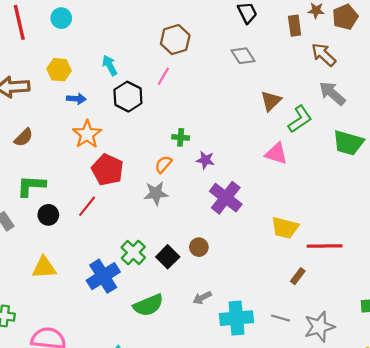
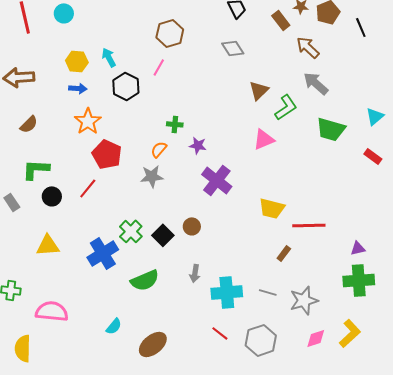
brown rectangle: (295, 26) -> (281, 20), turned -30
yellow hexagon: (59, 70) -> (77, 61), moved
pink triangle: (276, 154) -> (264, 139), turned -40
gray arrow: (202, 298) -> (195, 273), turned -54

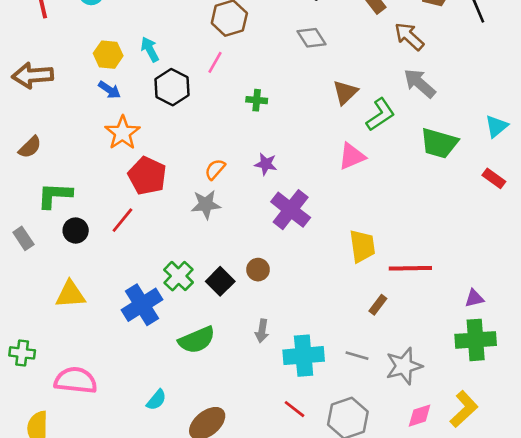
blue arrow: (78, 88) -> (109, 90), turned 30
brown semicircle: (29, 124) -> (30, 147), moved
green cross: (175, 124) -> (257, 100), moved
yellow trapezoid: (272, 208) -> (362, 246), turned -112

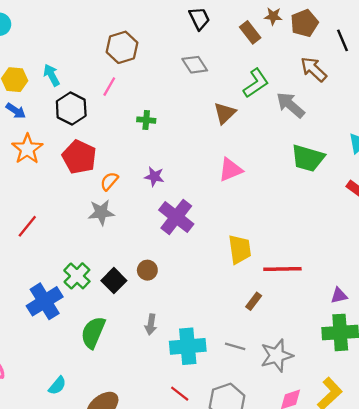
brown arrow: (409, 36) -> (314, 69), moved
green L-shape: (380, 115) -> (256, 83), moved
red pentagon: (147, 176) -> (79, 157), moved
green semicircle: (197, 340) -> (93, 332), turned 136

